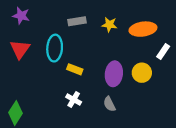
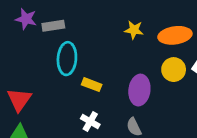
gray rectangle: (77, 21) -> (53, 26), moved
red triangle: (20, 49) -> (19, 100), moved
yellow circle: (142, 73) -> (174, 70), moved

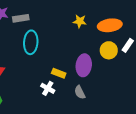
yellow rectangle: (92, 85) -> (59, 73), moved

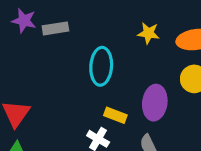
cyan ellipse: (31, 42) -> (101, 66), moved

